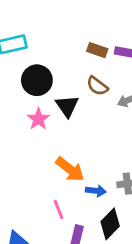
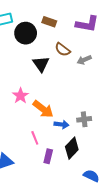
brown rectangle: (97, 50) -> (49, 22), moved
black circle: (37, 80) -> (26, 33), moved
pink star: (38, 119) -> (20, 96), moved

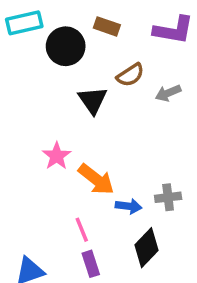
brown semicircle: (63, 50) -> (130, 75), turned -70
purple rectangle: (48, 156) -> (91, 264), moved, turned -32

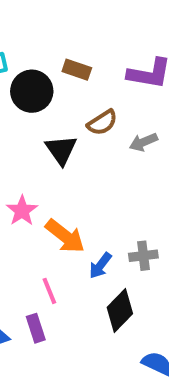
blue arrow: (129, 206) -> (100, 265), turned 120
purple rectangle: (91, 264) -> (36, 328), moved

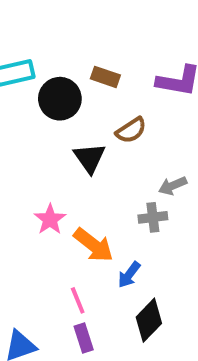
gray arrow: (143, 142) -> (173, 186), moved
gray cross: (143, 256) -> (153, 217), moved
purple rectangle: (36, 328) -> (84, 338), moved

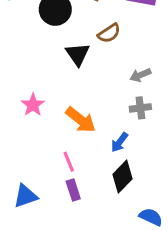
gray cross: (153, 217) -> (140, 108), moved
pink star: (50, 219) -> (33, 105), moved
blue arrow: (129, 275) -> (119, 142), moved

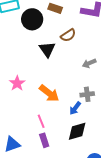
gray cross: (140, 108) -> (87, 94), moved
black diamond: (122, 177) -> (77, 131), turned 30

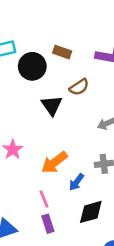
orange arrow: (49, 93) -> (54, 163), turned 105
blue arrow: (75, 108) -> (76, 182), moved

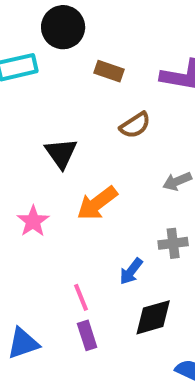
black circle: (32, 66) -> (63, 27), moved
black triangle: (52, 105) -> (61, 153), moved
orange arrow: (54, 163) -> (97, 203), moved

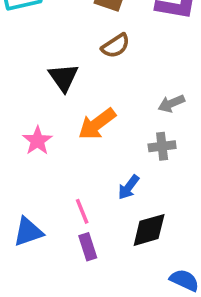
brown semicircle: (135, 125) -> (116, 46), moved
gray cross: (173, 243) -> (162, 146), moved
blue triangle: (23, 343) -> (28, 232), moved

